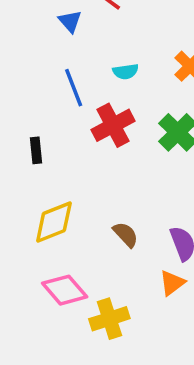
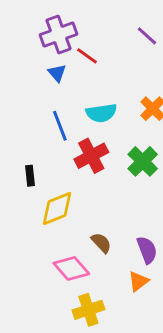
cyan semicircle: (126, 72) -> (101, 113), size x1.5
yellow diamond: (54, 222) -> (57, 209), moved
pink diamond: (65, 290) -> (71, 268), moved

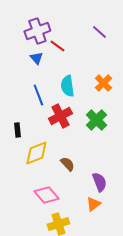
cyan semicircle: (101, 113) -> (67, 86), turned 90
brown semicircle: (101, 243) -> (67, 164), moved

